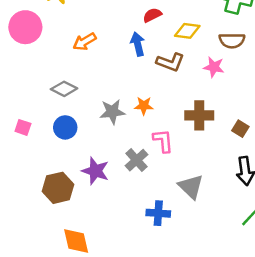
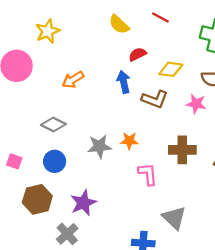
gray cross: (136, 160) -> (67, 234), moved
purple star: (95, 171) -> (83, 203), turned 30
brown hexagon: (58, 188) -> (37, 199), moved

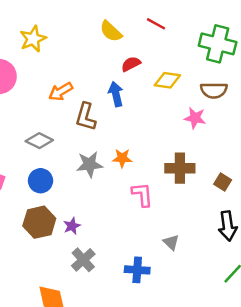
brown L-shape: (155, 99) -> (86, 117), moved, turned 85
brown hexagon: (37, 199) -> (39, 222), moved
purple star: (83, 203) -> (72, 226), size x0.6
gray triangle: (174, 218) -> (171, 242), size x0.6
gray cross: (67, 234) -> (83, 260), moved

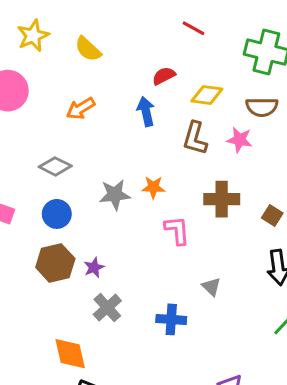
yellow semicircle: (111, 31) -> (88, 49), moved
yellow star: (33, 39) -> (33, 36), moved
brown L-shape: (86, 117) -> (195, 138), moved

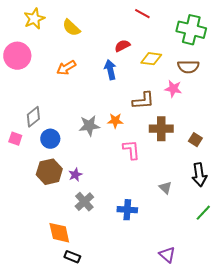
brown L-shape: (195, 138) -> (143, 101), moved, turned -110
gray diamond: (55, 166) -> (33, 117), moved, turned -65
gray triangle: (211, 287) -> (165, 188), moved

